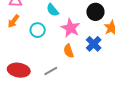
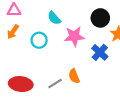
pink star: (71, 28) -> (74, 36), turned -30
orange semicircle: (69, 51) -> (74, 76), moved

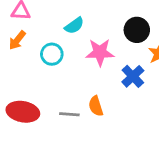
cyan semicircle: (54, 18) -> (74, 26), turned -88
gray line: (55, 83) -> (69, 114), turned 32

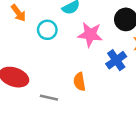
orange arrow: (17, 40) -> (18, 13), turned -84
gray line: (69, 114) -> (49, 98), moved

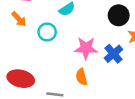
pink star: (90, 35) -> (86, 48), moved

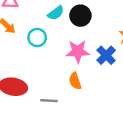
black circle: (119, 15) -> (80, 16), moved

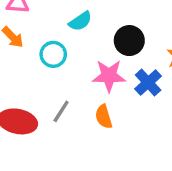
black circle: (80, 16) -> (129, 41), moved
gray line: (49, 101) -> (61, 111), moved, turned -63

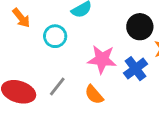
black circle: (129, 41) -> (140, 27), moved
orange semicircle: (104, 117) -> (94, 95), turned -30

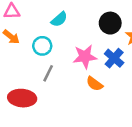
gray line: (57, 87) -> (48, 73), moved
orange semicircle: (94, 95) -> (94, 84), moved

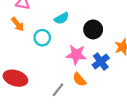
black circle: (110, 23) -> (93, 29), moved
gray line: (48, 73) -> (58, 90), moved

